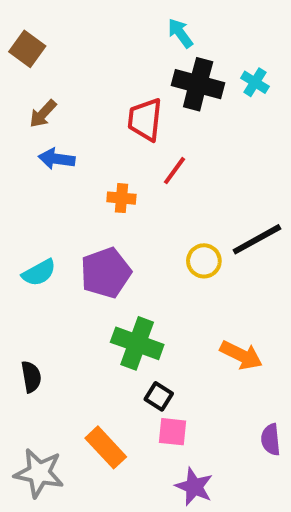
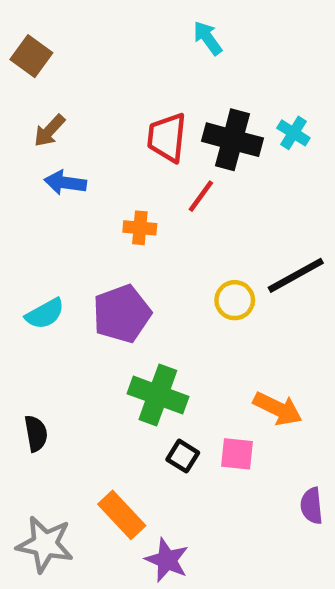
cyan cross: (255, 82) -> (293, 133), moved
black cross: (198, 84) -> (232, 140), moved
pink square: (172, 432) -> (237, 454), moved
purple star: (194, 487) -> (167, 560), moved

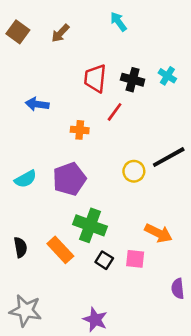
brown arrow: (49, 131) -> (60, 33), moved
black cross: (232, 140) -> (133, 80), size x0.7
orange rectangle: (122, 515) -> (60, 250), moved

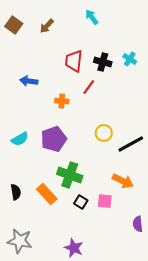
black line: (169, 157) -> (131, 144), moved

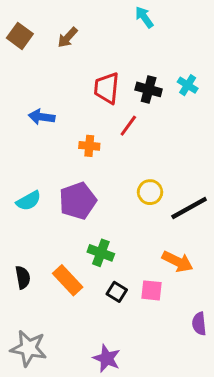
cyan arrow: (92, 17) -> (144, 17), moved
green cross: (70, 175) -> (101, 253), size x0.7

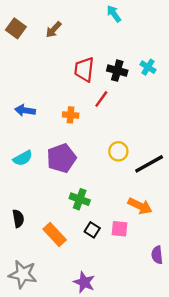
blue arrow: (42, 117) -> (25, 110), moved
orange rectangle: (68, 280) -> (55, 234), moved

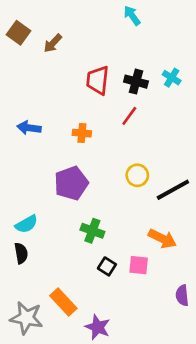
brown arrow: (53, 30) -> (53, 43), moved
red line: (101, 99) -> (129, 116), moved
cyan semicircle: (23, 158) -> (26, 224), moved
orange rectangle: (55, 234) -> (63, 302), moved

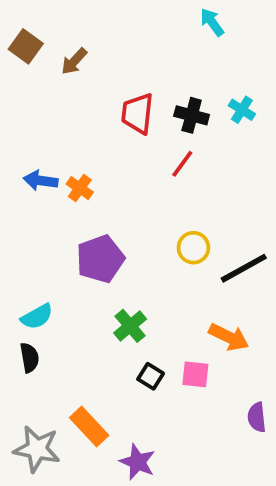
cyan arrow: (132, 16) -> (212, 22), moved
orange cross: (82, 133) -> (80, 188), moved, turned 30
green cross: (92, 231) -> (130, 326), turned 30

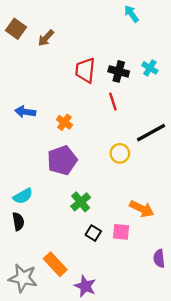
red line: (182, 164) -> (113, 101), turned -54
orange cross: (80, 188) -> (64, 122), moved
black line: (244, 268) -> (151, 133), moved

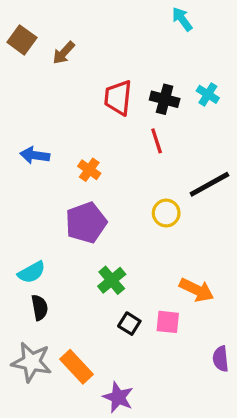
black semicircle: (18, 221) -> (40, 308), moved
gray star: (23, 278) -> (32, 362), moved

